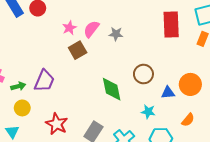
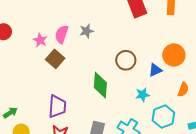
purple trapezoid: (44, 81) -> (57, 106), moved
green diamond: (112, 89) -> (100, 85), turned 35

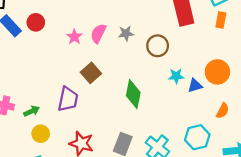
brown square: (55, 59) -> (91, 73), moved
brown circle: (126, 60) -> (158, 46), moved
cyan star: (143, 95) -> (176, 76), moved
purple trapezoid: (57, 106) -> (68, 99), moved

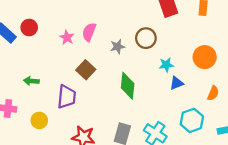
gray star: (126, 33) -> (118, 47), moved
blue triangle: (195, 86) -> (177, 83), moved
green arrow: (32, 111) -> (31, 81), moved, turned -144
yellow circle: (41, 134) -> (39, 120), moved

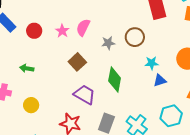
red circle: (29, 28) -> (34, 31), moved
purple trapezoid: (67, 97) -> (85, 95), moved, turned -70

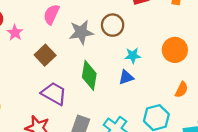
pink star: (62, 31) -> (15, 33), moved
gray star: (108, 43) -> (81, 32), size x1.5
blue triangle: (160, 81) -> (126, 77), moved

